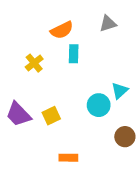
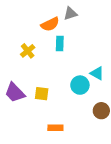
gray triangle: (108, 24) -> (70, 14), moved
cyan triangle: (120, 91) -> (97, 73), turned -48
yellow square: (51, 116) -> (42, 94), turned 32

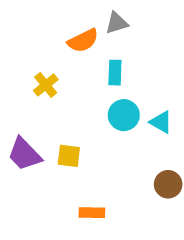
cyan rectangle: (60, 43) -> (115, 73), moved
cyan circle: (80, 85) -> (124, 115), moved

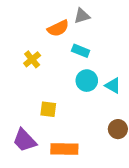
cyan rectangle: (115, 73) -> (81, 51), turned -70
purple trapezoid: (24, 154) -> (25, 140), moved
orange rectangle: (92, 213) -> (64, 149), size x1.5

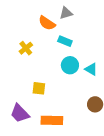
orange semicircle: (58, 28) -> (47, 23), turned 60

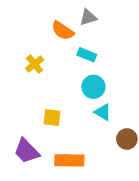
cyan triangle: (91, 69) -> (103, 112), moved

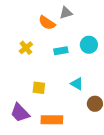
cyan rectangle: (87, 55) -> (61, 51), moved, turned -32
cyan circle: (93, 87) -> (89, 45), moved

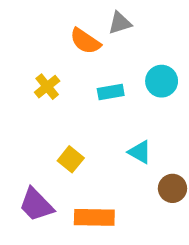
yellow square: (39, 88) -> (71, 159), turned 32

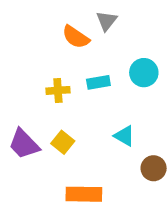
gray triangle: (120, 23) -> (107, 21), turned -35
yellow cross: (47, 87) -> (58, 90), moved, turned 35
purple trapezoid: (36, 205) -> (24, 144), moved

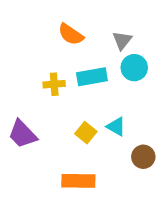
gray triangle: (107, 21) -> (122, 40), moved
cyan rectangle: (98, 82) -> (92, 77), size x1.4
yellow square: (63, 142) -> (86, 133), moved

